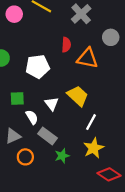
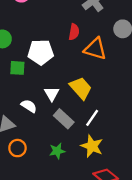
green square: (17, 98) -> (17, 68), moved
white semicircle: (32, 117) -> (29, 106), turned -32
gray rectangle: (48, 136) -> (64, 119), moved
yellow star: (94, 148) -> (92, 146), turned -30

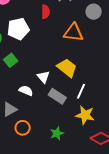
red semicircle: (74, 32) -> (46, 12), moved
white pentagon: (41, 52) -> (18, 29), moved
green square: (17, 68) -> (11, 60), turned -32
green star: (57, 151) -> (57, 133), moved

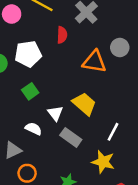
gray circle: (94, 12) -> (120, 47), moved
green square: (11, 60) -> (30, 91), moved
white line: (81, 91) -> (113, 132), moved

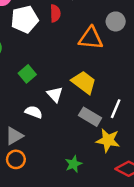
white pentagon: (28, 54) -> (25, 19), moved
gray rectangle: (71, 137) -> (90, 117), moved
orange circle: (27, 173) -> (16, 159), moved

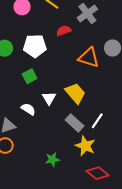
red semicircle: (55, 13) -> (64, 31), turned -120
white pentagon: (25, 19) -> (35, 46), moved

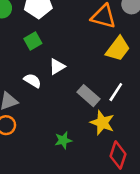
yellow trapezoid: (75, 93) -> (118, 49), moved, turned 80
white triangle: (49, 98) -> (57, 67), turned 32
red diamond: (98, 173) -> (118, 155), turned 70

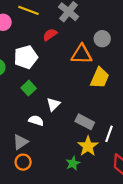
white line: (116, 92) -> (109, 134), moved
yellow star: (102, 123) -> (88, 146), moved, turned 30

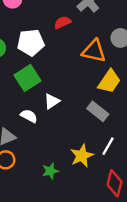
green square: (29, 88) -> (27, 78), size x1.5
gray rectangle: (85, 122) -> (98, 111), moved
green star: (73, 163) -> (50, 171), moved

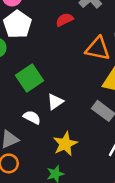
white pentagon: (31, 43) -> (17, 24), moved, turned -30
yellow star: (82, 156) -> (65, 144), moved

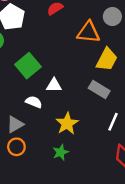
white triangle: (55, 102) -> (54, 85), turned 42

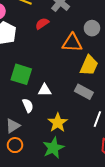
green square: (28, 66) -> (21, 74), turned -30
white semicircle: (34, 102) -> (28, 105), turned 48
green star: (61, 152) -> (53, 148), size x1.5

